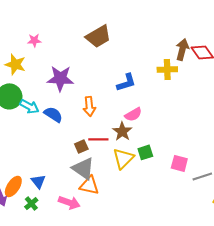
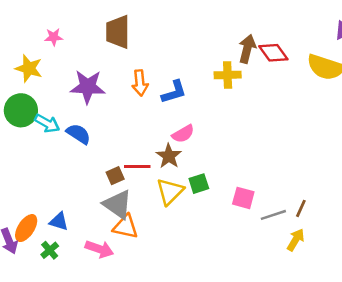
brown trapezoid: (98, 36) -> (118, 32), moved, turned 120
orange arrow: (89, 106) -> (140, 83), moved
blue triangle: (38, 181) -> (59, 221), turned -35

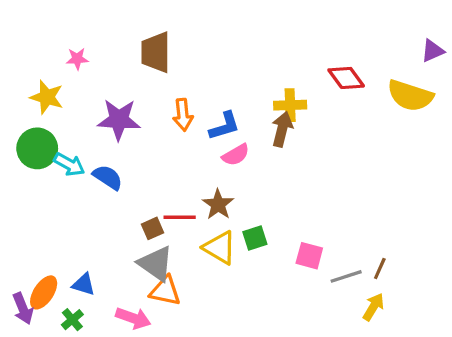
brown arrow: (247, 49) -> (282, 129), moved
pink semicircle: (183, 134) -> (236, 155), moved
yellow triangle: (170, 191) -> (220, 248), turned -44

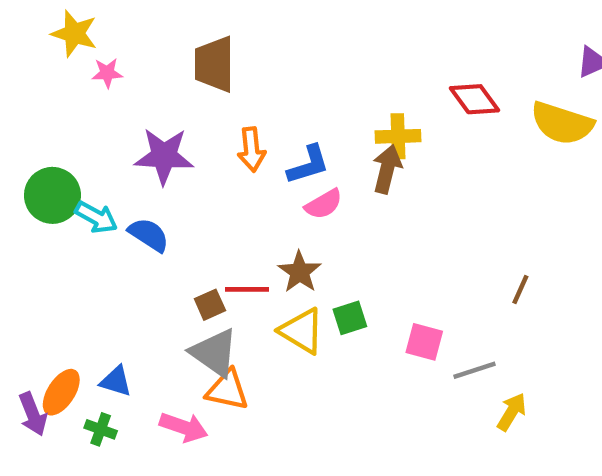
yellow star: (47, 97) -> (74, 34), moved
brown line: (380, 268) -> (520, 289), moved
green cross: (72, 320) -> (101, 429), turned -30

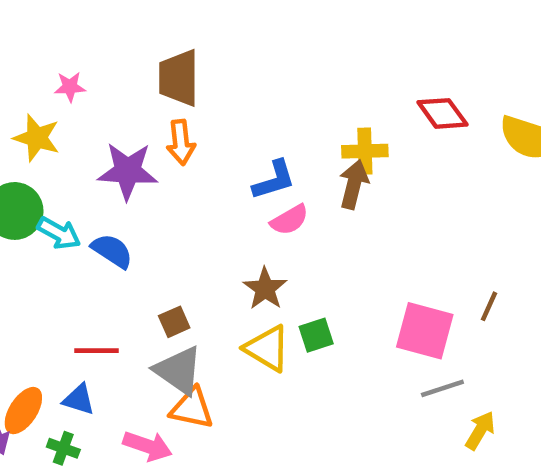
yellow star: (74, 34) -> (37, 138), moved
orange arrow: (251, 149) -> (181, 142), moved
red line: (247, 289) -> (97, 351), moved
pink square: (424, 342) -> (425, 331), moved, size x1.5

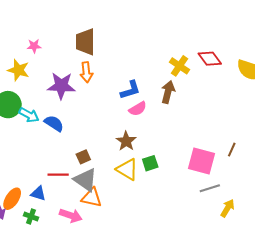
yellow cross: (365, 151) -> (179, 66), moved, turned 36
red line: (97, 351) -> (58, 175), moved

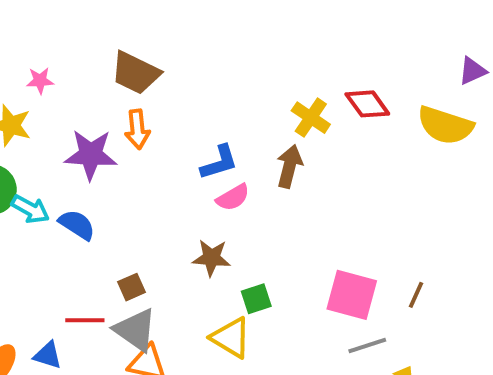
brown trapezoid: (85, 42) -> (135, 73), turned -64
brown star: (126, 141) -> (211, 258), turned -30
brown line: (232, 150) -> (416, 295), moved
yellow triangle: (127, 169) -> (231, 338), moved

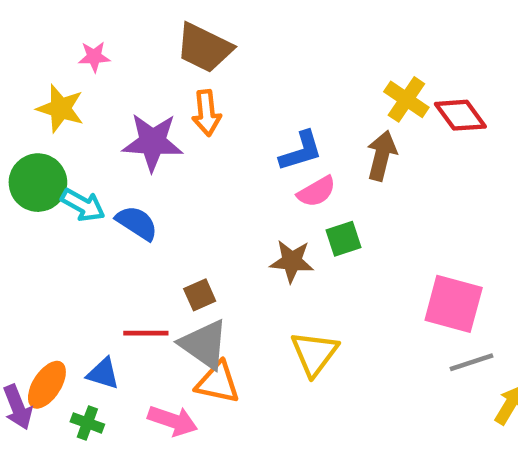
red diamond: (367, 104) -> (460, 115), moved
green square: (256, 299) -> (343, 239), moved
yellow triangle: (231, 338) -> (314, 353), turned 36

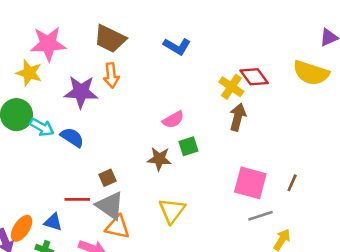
pink star: (94, 57) -> (48, 44), size x2.0
yellow cross: (406, 99) -> (231, 87), moved
blue L-shape: (301, 151) -> (177, 46), moved, turned 48
brown arrow: (382, 156) -> (238, 117), moved

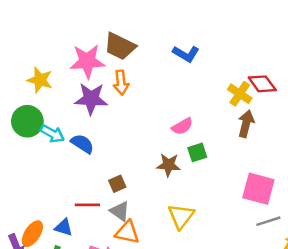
pink star: (48, 44) -> (87, 61), moved
gray triangle: (110, 206) -> (120, 211), size x0.7

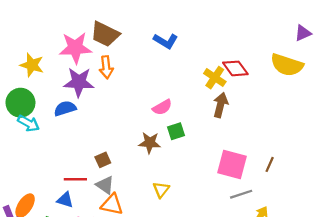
cyan arrow: (52, 134) -> (28, 123), moved
blue semicircle: (82, 144) -> (65, 108), moved, turned -50
yellow triangle: (181, 216) -> (161, 190), size x0.7
blue triangle: (64, 227) -> (65, 200), moved

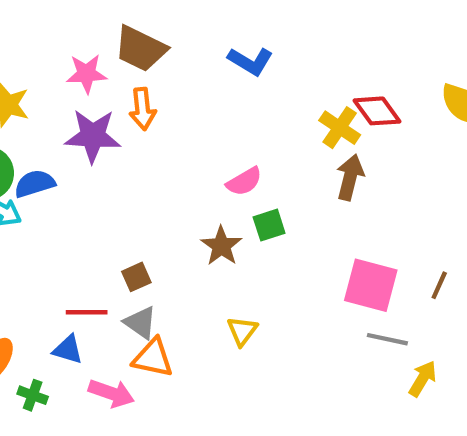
pink star: (75, 48) -> (87, 74), size x0.7
blue semicircle: (65, 108) -> (35, 184), moved
brown star: (150, 143) -> (221, 246), turned 30
gray line: (241, 194) -> (387, 339), turned 30

